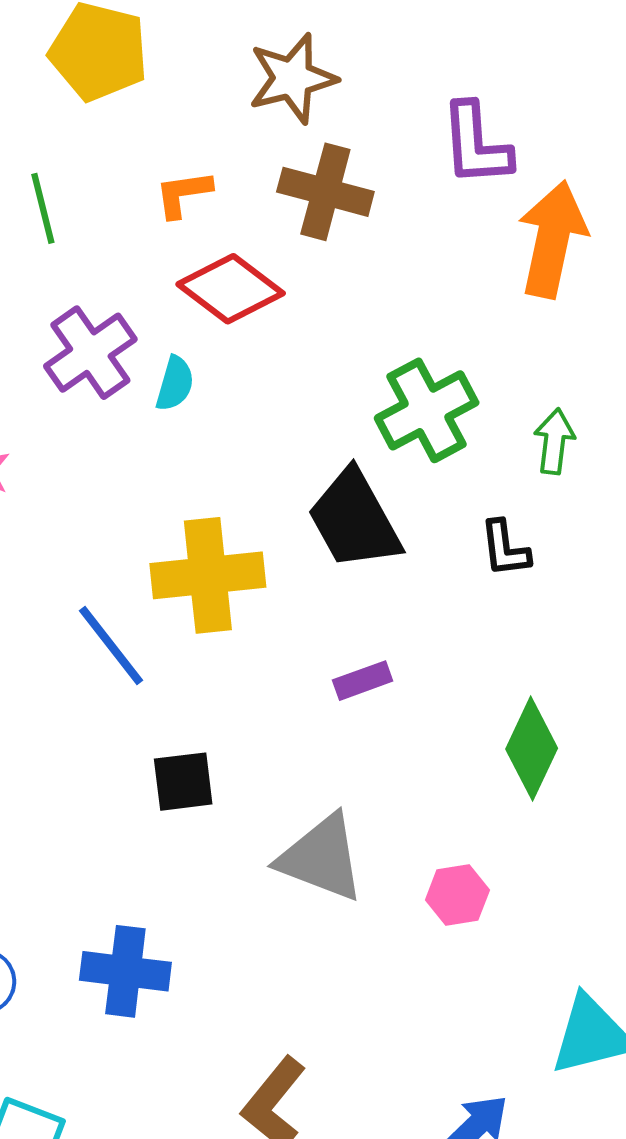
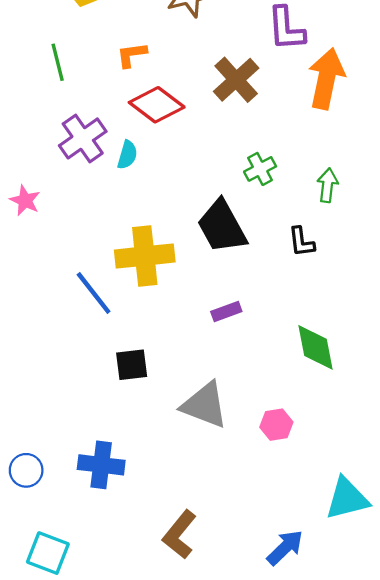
brown cross: (325, 192) -> (236, 80), moved, turned 33
green cross: (427, 410) -> (260, 169), size x0.6
green diamond: (532, 749) -> (316, 347), turned -36

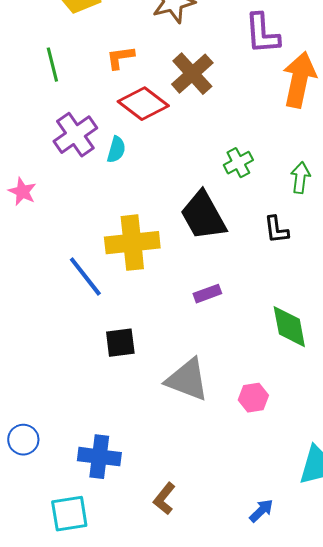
brown cross: (236, 80) -> (192, 74), moved
blue cross: (101, 465) -> (99, 457), moved
brown L-shape: (180, 535) -> (164, 499), size x0.7
blue arrow: (285, 548) -> (261, 511), size x0.7
cyan square: (48, 553) -> (69, 514), moved, turned -30

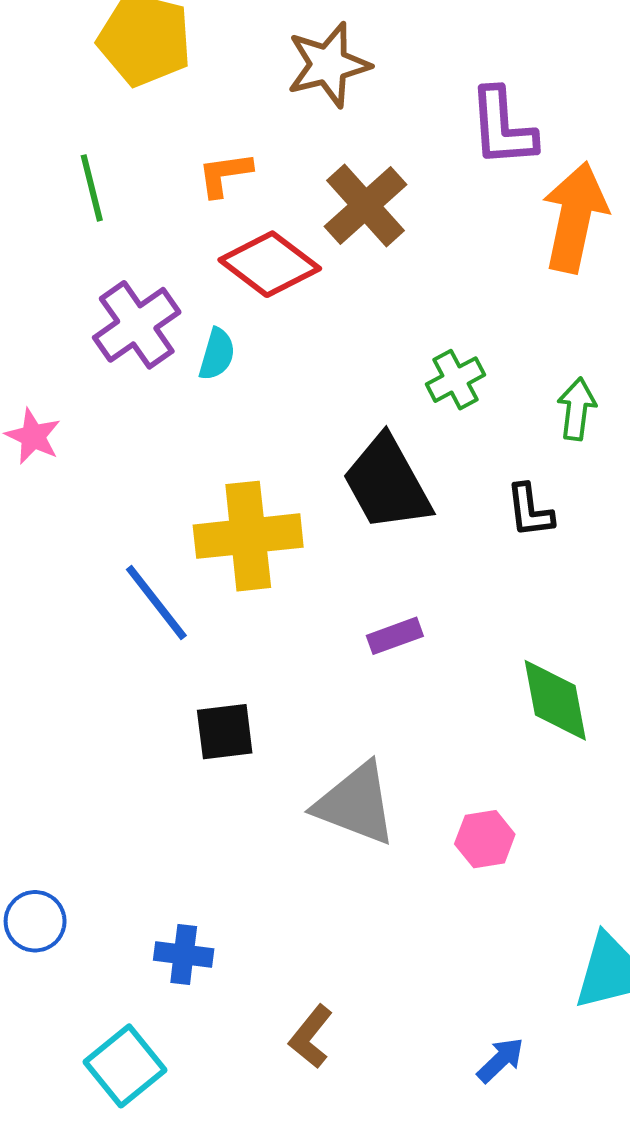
blue cross: (99, 457) -> (184, 955), size x0.7
cyan square: (69, 514) -> (125, 1066), turned -30

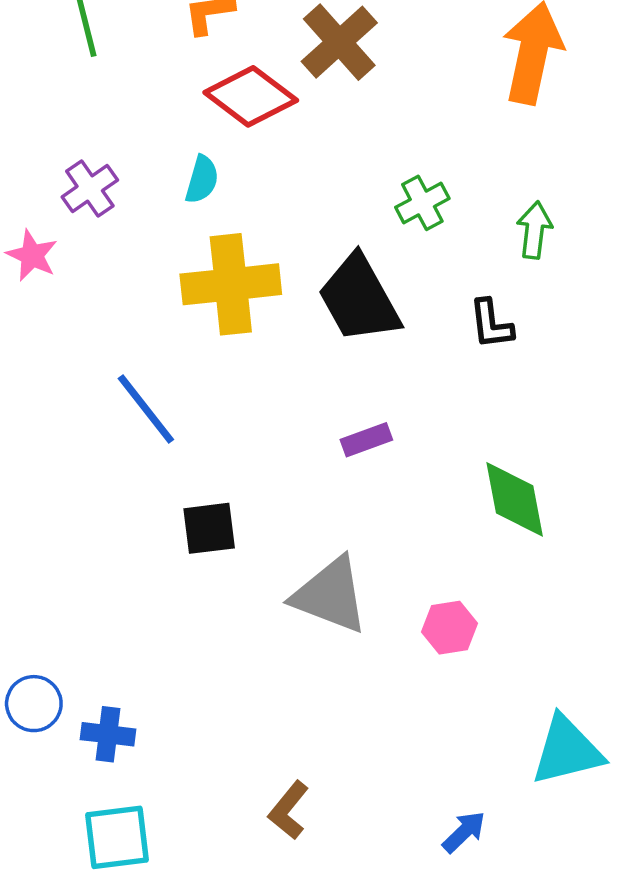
purple cross: (137, 325) -> (90, 189), moved, size x0.7
yellow cross: (248, 536) -> (231, 284), moved
blue cross: (184, 955) -> (108, 734), moved
cyan square: (125, 1066) -> (117, 837), turned 32

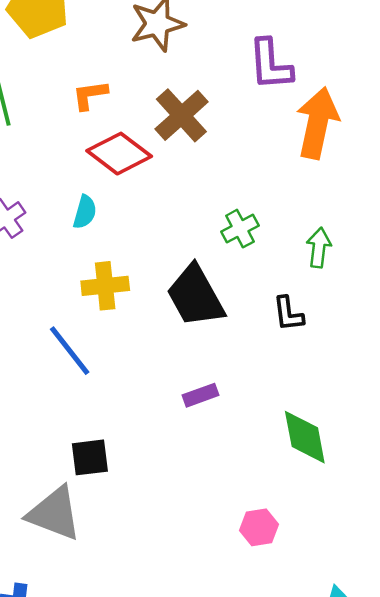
yellow cross: (231, 284) -> (105, 286), size x0.7
blue line: (146, 409) -> (70, 351), moved
gray triangle: (330, 595) -> (54, 513), moved

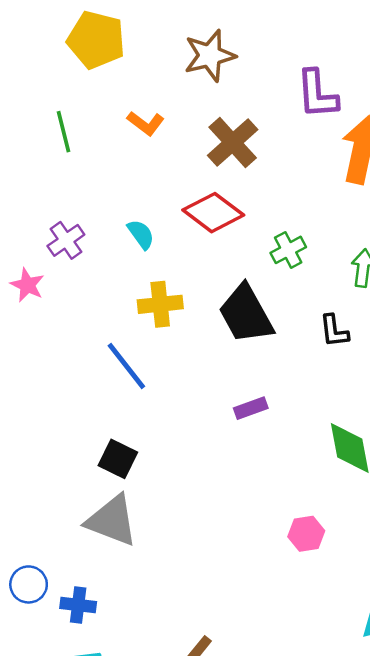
orange L-shape: (90, 95) -> (146, 123), turned -135
red diamond: (119, 154) -> (213, 213), moved
cyan semicircle: (85, 212) -> (141, 234), turned -52
black square: (90, 457) -> (118, 459), moved, turned 33

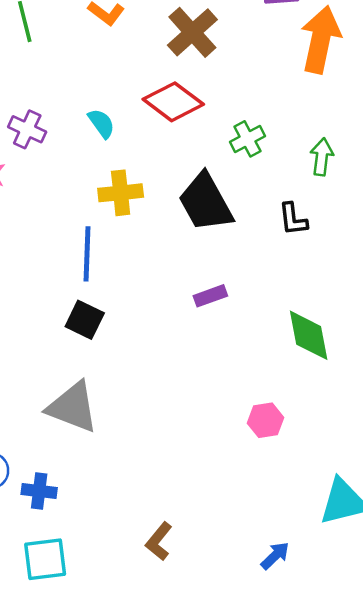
purple cross: (66, 240) -> (27, 129), turned -30
blue line: (126, 366) -> (87, 254), turned 40
black square: (118, 459) -> (85, 320), moved

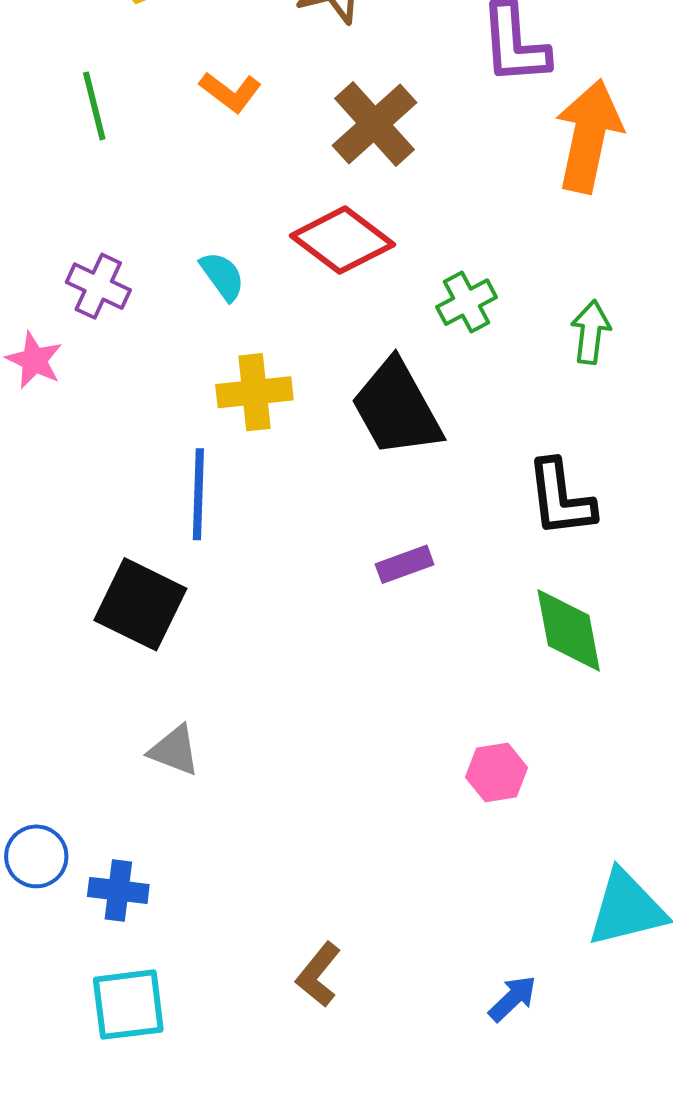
black L-shape: (293, 219) -> (561, 498), moved, size x1.4
black square: (85, 320) -> (140, 604), moved, size x1.4
gray triangle: (73, 407) -> (174, 750), size x0.6

